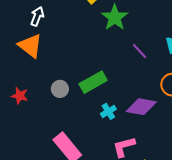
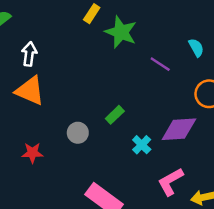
green rectangle: (93, 82) -> (115, 115), size x0.6

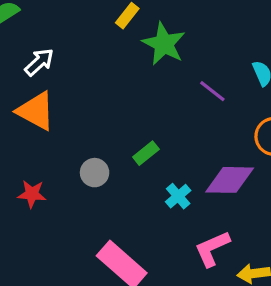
white arrow: (29, 54) -> (39, 62), turned 35

